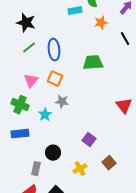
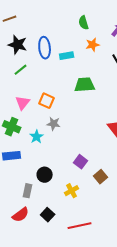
cyan rectangle: (75, 11) -> (67, 56), moved
blue ellipse: (54, 50) -> (45, 48), moved
brown square: (109, 163) -> (101, 177), moved

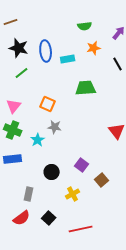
green semicircle: (84, 23) -> (85, 26), turned -80
pink triangle: (23, 103) -> (14, 106), moved
black circle: (45, 175) -> (52, 172), moved

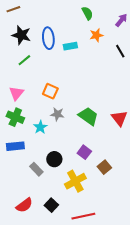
green semicircle: (85, 26) -> (87, 13), turned -112
green trapezoid: (86, 88) -> (88, 116), moved, turned 40
gray rectangle: (29, 194) -> (36, 169), moved, turned -56
yellow cross: (73, 194) -> (75, 181), size x1.5

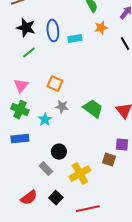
purple square: (84, 152) -> (122, 145), moved, turned -32
brown square: (104, 167) -> (109, 160), turned -32
gray rectangle: (36, 169) -> (46, 169), moved

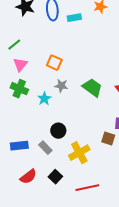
green line: (29, 53) -> (14, 45), moved
blue rectangle: (20, 139) -> (19, 146), moved

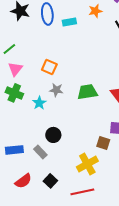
green trapezoid: (92, 88) -> (87, 92), turned -45
yellow cross: (79, 153) -> (87, 164), moved

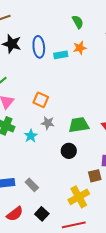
orange star: (95, 11) -> (80, 48), moved
black circle: (53, 135) -> (69, 151), moved
brown square: (103, 143) -> (95, 176), turned -32

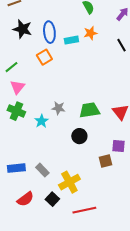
orange square: (41, 100) -> (44, 57), moved, turned 35
yellow cross: (79, 197) -> (69, 182), moved

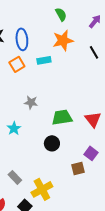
orange star: (90, 33) -> (63, 40), size x1.5
cyan rectangle: (71, 40) -> (44, 60), moved
gray star: (58, 108) -> (31, 102), moved
purple square: (118, 146) -> (91, 153), turned 32

